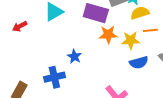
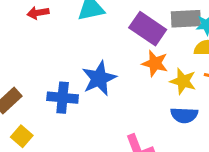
blue star: (74, 57) -> (99, 78), size x1.6

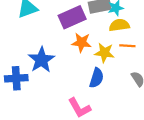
purple rectangle: (148, 29) -> (72, 17), turned -50
blue semicircle: (184, 115) -> (97, 78), moved, turned -66

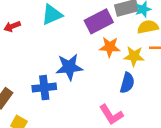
blue star: (41, 60) -> (69, 67), turned 30

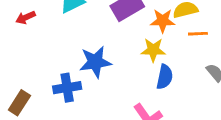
orange star: (110, 47) -> (163, 21), moved
yellow star: (134, 56) -> (153, 50), moved

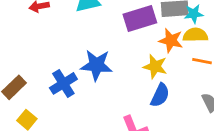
blue cross: (67, 88) -> (63, 83), turned -36

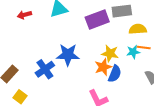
cyan star: (194, 14) -> (133, 52), moved
orange star: (171, 40) -> (103, 67), moved, turned -30

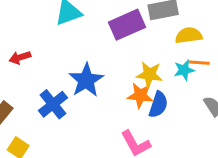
red arrow: (24, 15) -> (20, 57), moved
blue star: (68, 55) -> (86, 80), turned -30
orange star: (103, 67) -> (140, 96), turned 30

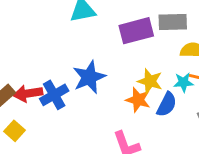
red arrow: (20, 57) -> (28, 93), moved, size x1.4
blue semicircle: (158, 105) -> (167, 104), moved

